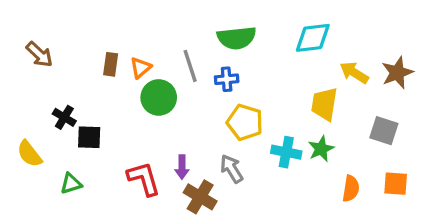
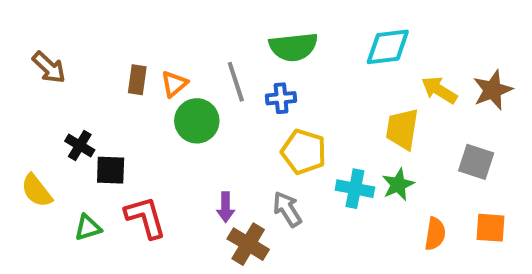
red L-shape: (144, 179) -> (145, 217), moved

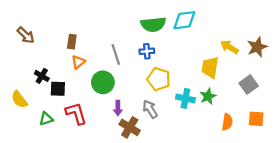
cyan diamond: (388, 47) -> (184, 20), moved
gray line: (236, 82) -> (116, 54), moved
orange triangle: (174, 84) -> (78, 62), moved
green circle: (197, 121) -> (103, 82), moved
gray square: (476, 162) -> (249, 85), turned 36

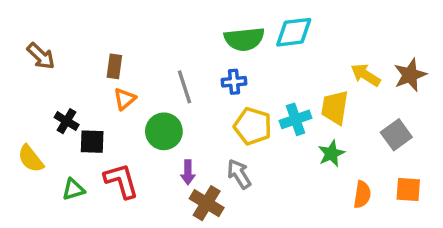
cyan cross: (185, 98) -> (296, 119), moved, turned -30

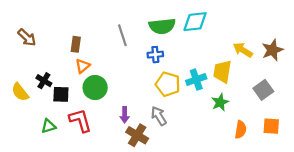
gray line: (184, 87) -> (122, 35), moved
green circle: (164, 131) -> (95, 88), moved
yellow semicircle: (31, 159) -> (20, 92), moved

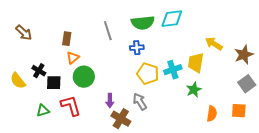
brown star: (272, 50) -> (244, 55), moved
gray square: (263, 90) -> (247, 84), moved

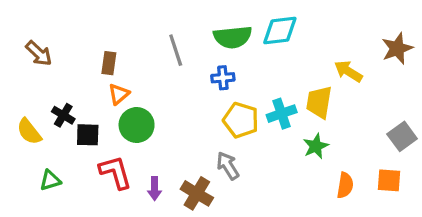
brown star: (244, 55) -> (397, 48), moved
purple arrow: (110, 101) -> (155, 189), moved
green triangle: (43, 111) -> (50, 180), moved

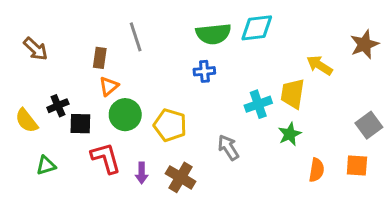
gray line: (176, 50) -> (136, 37), moved
black cross: (63, 115) -> (58, 106), turned 36
yellow pentagon: (241, 120) -> (170, 125), moved
gray arrow: (228, 166) -> (228, 148), moved

